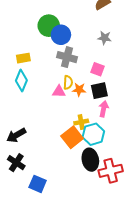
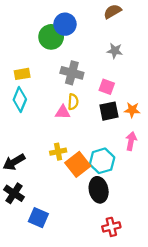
blue circle: (61, 35) -> (65, 24), moved
orange star: (79, 90) -> (132, 110), moved
pink arrow: (104, 109) -> (131, 141), moved
yellow cross: (81, 122) -> (58, 152), moved
red cross: (111, 171) -> (111, 227), moved, size x0.7

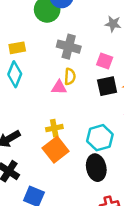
orange square: (78, 164) -> (56, 150), moved

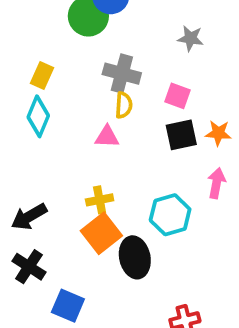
yellow rectangle: (17, 48) -> (42, 75), turned -56
yellow semicircle: (70, 77) -> (124, 105), moved
black ellipse: (96, 168) -> (135, 257), moved

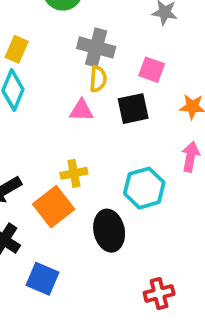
black square: (181, 135) -> (133, 109), moved
orange square: (101, 233) -> (54, 207), moved

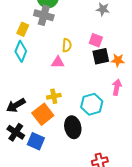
gray cross: (96, 47) -> (44, 15), moved
black square: (133, 109) -> (101, 56), moved
blue square: (43, 279) -> (36, 141), moved

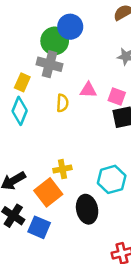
yellow semicircle: (67, 45) -> (62, 103), moved
pink triangle: (58, 62) -> (88, 90), moved

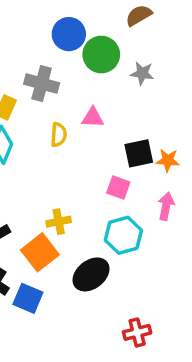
green circle: (55, 41) -> (101, 55), moved
pink square: (117, 97) -> (118, 187), moved
black ellipse: (87, 209) -> (91, 274), turned 64

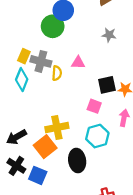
green circle: (101, 55) -> (53, 26), moved
gray cross: (42, 83) -> (41, 61), moved
yellow cross: (59, 222) -> (57, 127), size x1.5
black ellipse: (91, 274) -> (77, 161), turned -60

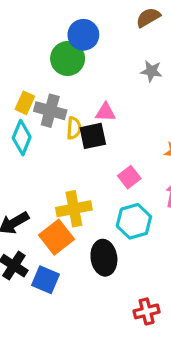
black square: (107, 85) -> (93, 136), moved
pink square: (94, 106) -> (129, 177), turned 32

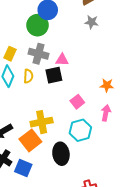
gray star: (151, 71) -> (92, 22), moved
gray cross: (50, 111) -> (39, 54), moved
yellow semicircle: (74, 128) -> (28, 76), moved

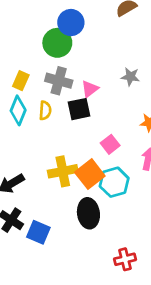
gray star: (92, 22) -> (130, 77), moved
pink triangle: (62, 60) -> (90, 89), turned -40
orange square: (30, 140) -> (90, 174), moved

